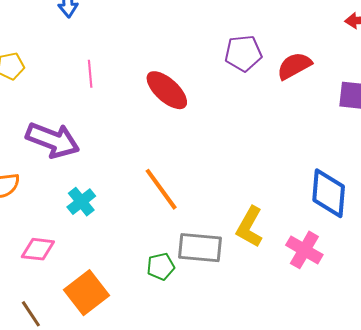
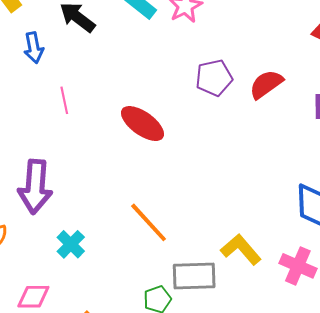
pink line: (90, 74) -> (64, 100), moved
purple arrow: (53, 140) -> (35, 187), turned 80
yellow L-shape: (250, 227) -> (241, 249), turned 117

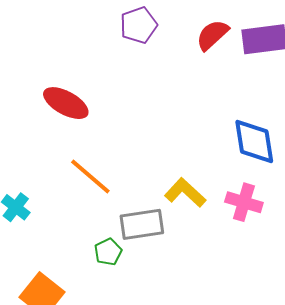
red semicircle: (266, 84) -> (212, 35), moved
red ellipse: (142, 124) -> (66, 103), moved

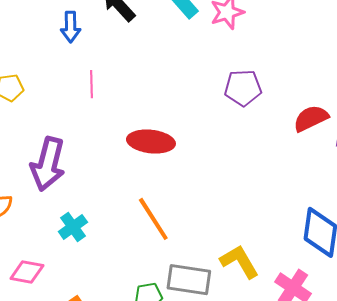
red ellipse: (66, 103) -> (151, 142), turned -39

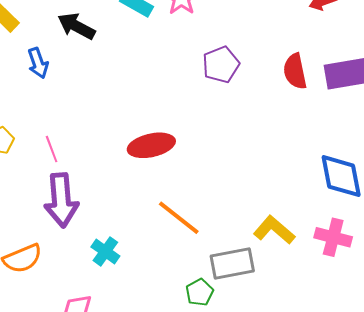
pink line: (92, 84) -> (52, 149), moved
red semicircle: (311, 118) -> (295, 71), turned -57

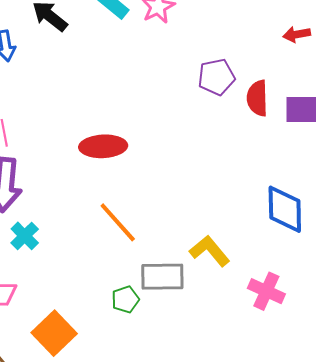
purple pentagon: (221, 65) -> (216, 77), moved
pink cross: (333, 237) -> (266, 291), moved
cyan cross: (105, 251) -> (25, 236), moved

